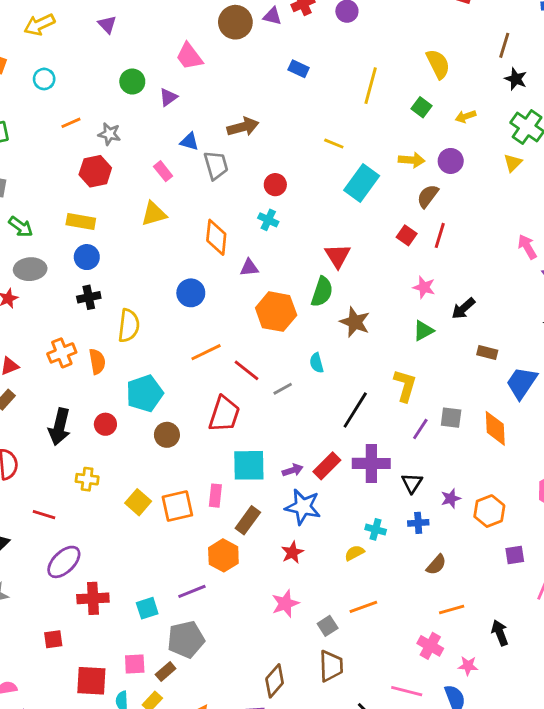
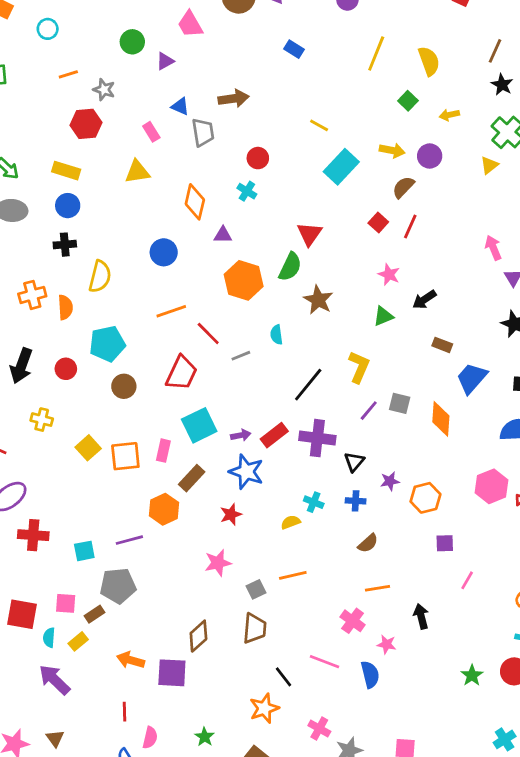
yellow line: (371, 86) -> (376, 54), moved
cyan square: (249, 465) -> (199, 425), turned -32

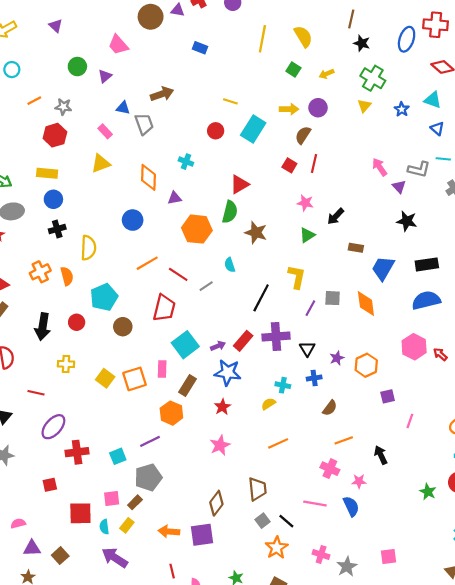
red circle: (258, 158) -> (216, 131), moved
red triangle: (310, 234) -> (239, 184), turned 36
gray square: (256, 589) -> (263, 521), moved

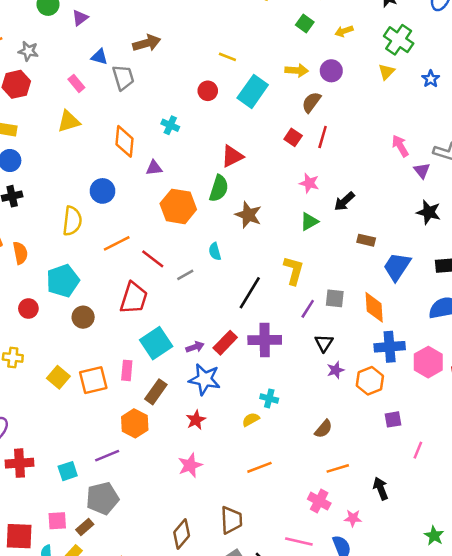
yellow semicircle: (88, 248) -> (72, 221), moved
black triangle: (307, 349) -> (324, 343), moved
blue cross: (314, 378) -> (390, 347), moved, size x1.6

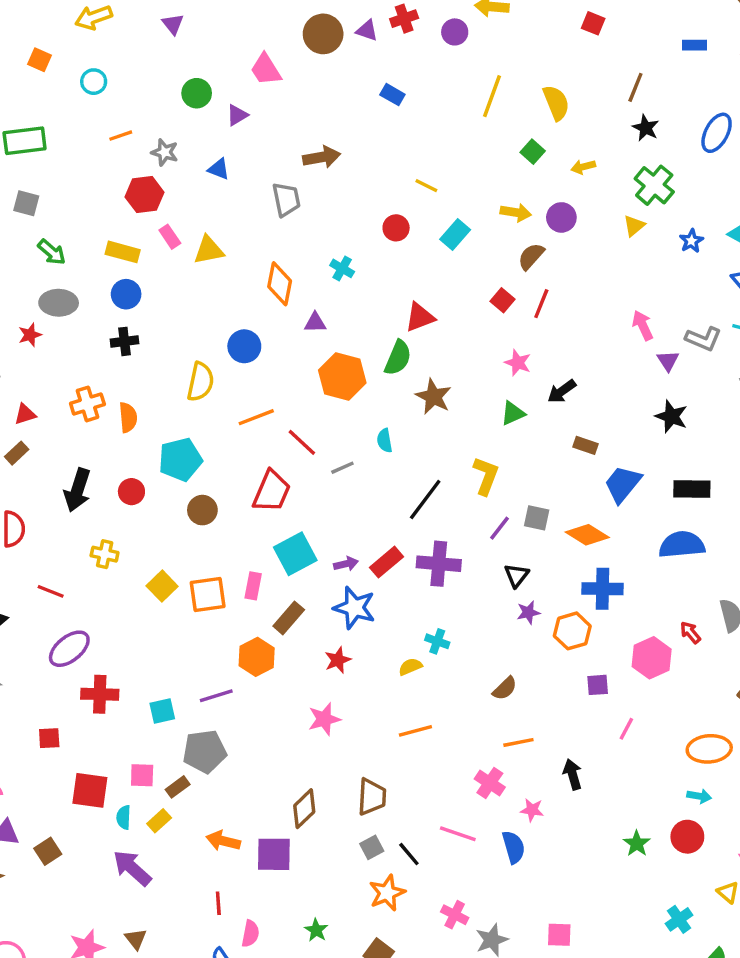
blue triangle: (99, 57) -> (219, 169), moved
pink rectangle: (76, 83) -> (170, 237), moved
cyan rectangle: (253, 91) -> (455, 235), size x0.7
orange diamond: (374, 307) -> (587, 535), turned -60
pink hexagon: (428, 362) -> (652, 658), moved

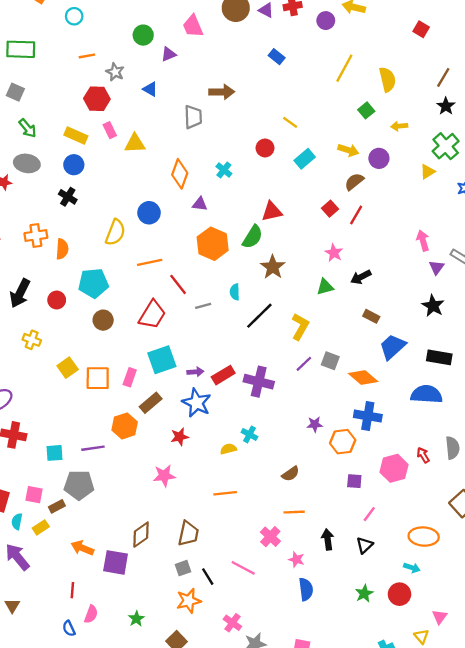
black cross: (124, 341) -> (68, 197), turned 30
black line: (425, 500) -> (259, 316), moved
black triangle: (516, 575) -> (365, 545), moved
blue semicircle: (514, 847) -> (306, 589), moved

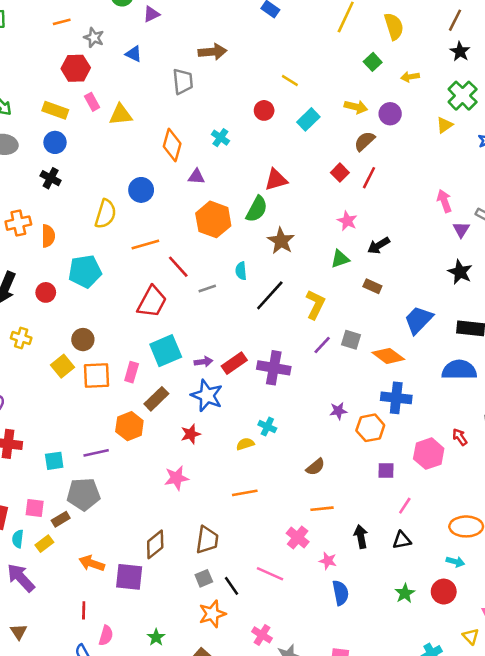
brown rectangle: (371, 316) -> (372, 286), moved
brown circle: (103, 320) -> (83, 340), moved
black triangle: (365, 545) -> (402, 540), turned 36

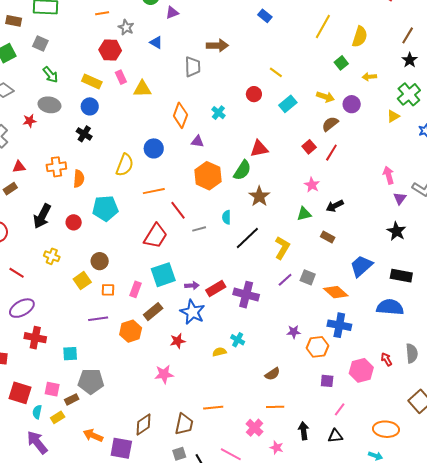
yellow semicircle: (394, 26) -> (360, 37), turned 30
orange square: (96, 376) -> (108, 290), size x0.6
purple line: (96, 453) -> (98, 319), moved
orange line: (245, 493) -> (213, 408), moved

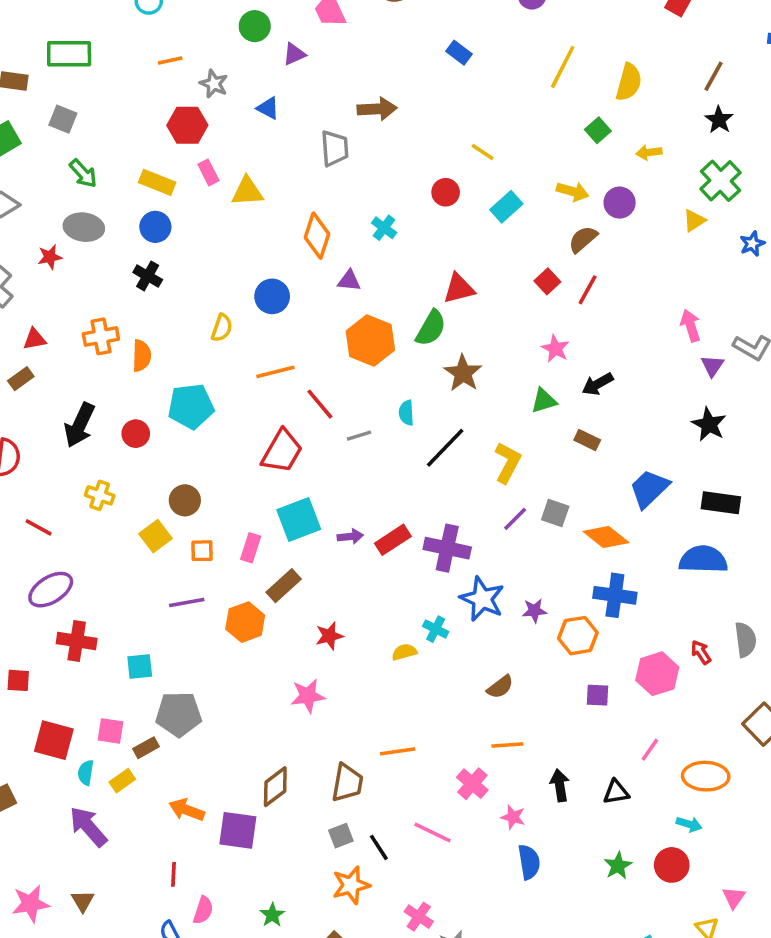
yellow semicircle: (125, 165) -> (222, 328), size x0.7
blue star: (193, 312) -> (482, 599), moved
pink line: (340, 409) -> (650, 750), moved

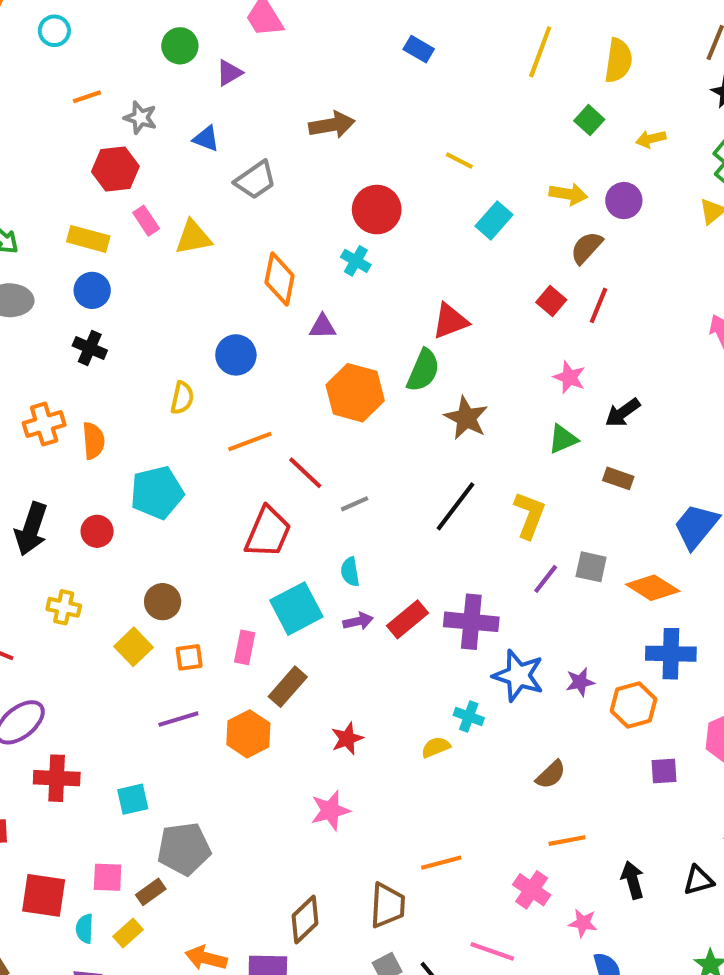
gray trapezoid: (335, 148) -> (255, 180), moved, turned 66
red circle: (446, 192) -> (377, 210), moved, size x1.5
cyan semicircle: (406, 413) -> (350, 572), moved

